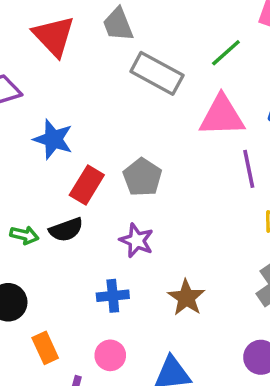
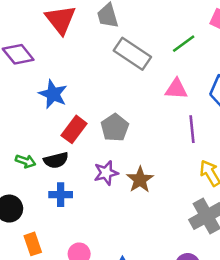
pink triangle: (222, 116) -> (176, 89), size x0.7
purple star: (137, 240) -> (106, 173), turned 30
blue cross: (113, 296) -> (61, 195), moved
brown star: (186, 298) -> (140, 180), moved

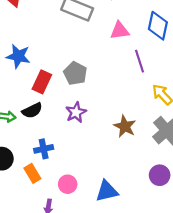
brown star: (140, 180) -> (125, 126), moved
blue cross: (61, 195) -> (44, 149), moved
orange rectangle: (33, 244) -> (32, 173), moved

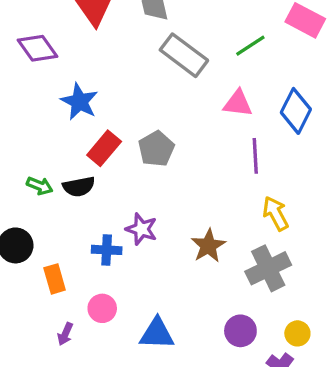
purple star: (76, 112) -> (141, 229), moved, turned 30
blue cross: (44, 149) -> (107, 250), moved

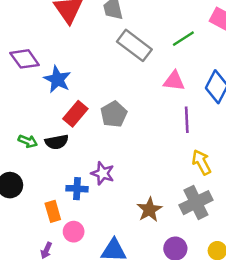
purple diamond: (38, 48) -> (25, 59), moved
brown star: (208, 246) -> (149, 210), moved
orange rectangle: (55, 279) -> (53, 211), moved

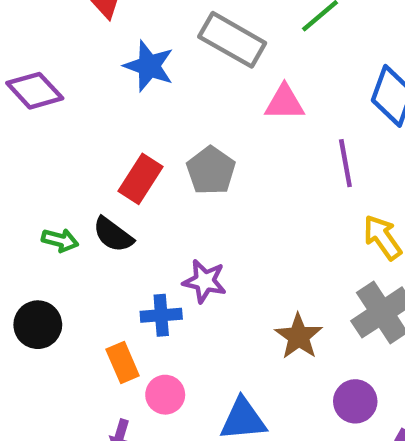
blue star: (57, 79) -> (149, 66), moved
pink triangle: (174, 81) -> (284, 103), moved
black semicircle: (57, 142) -> (113, 235), turned 55

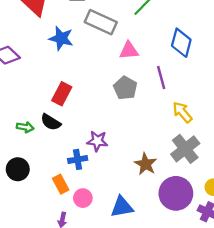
gray pentagon: (211, 171) -> (125, 88), moved
purple circle: (355, 401) -> (176, 193), size x1.6

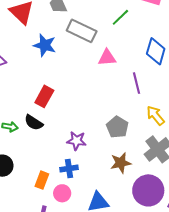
gray pentagon: (125, 88) -> (117, 127), moved
blue cross: (78, 159) -> (69, 169), moved
brown star: (146, 164) -> (121, 163), turned 30
orange rectangle: (61, 184) -> (42, 180), turned 48

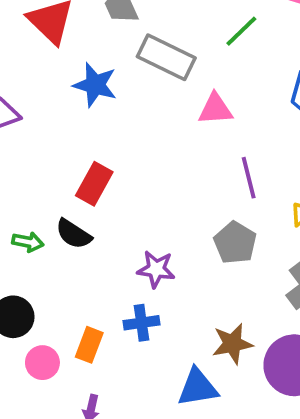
purple line: (136, 83) -> (249, 178), moved
brown star: (121, 163) -> (232, 344), moved
pink circle: (62, 193) -> (42, 363), moved

